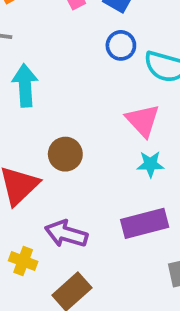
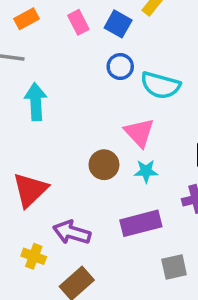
brown circle: (65, 154) -> (104, 165), moved

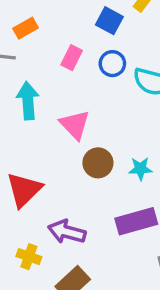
orange rectangle: (26, 19) -> (26, 28), moved
pink rectangle: (78, 22) -> (72, 58), moved, turned 55
pink triangle: (139, 133) -> (75, 125), moved

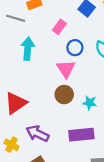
blue circle: (112, 64) -> (75, 48), moved
pink triangle: (75, 125) -> (66, 69), moved

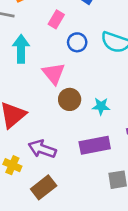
pink triangle: (66, 69) -> (54, 74), moved

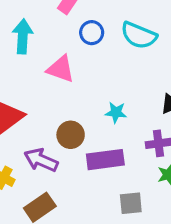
pink triangle: (54, 74) -> (61, 69), turned -35
brown circle: (70, 99) -> (71, 135), moved

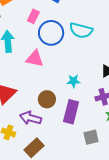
blue circle: (92, 33) -> (51, 33), size x1.6
purple rectangle: (105, 160) -> (71, 112), turned -60

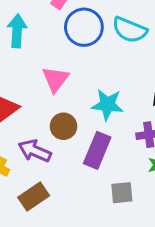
pink triangle: (35, 59) -> (55, 79), moved, turned 48
cyan star: (73, 81) -> (107, 105), size x1.5

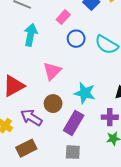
blue circle: (84, 27) -> (76, 39), size x0.7
gray square: (122, 193) -> (73, 152), moved

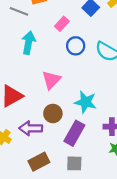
purple arrow: (31, 117) -> (31, 128), turned -30
brown rectangle: (26, 148) -> (39, 162), moved

